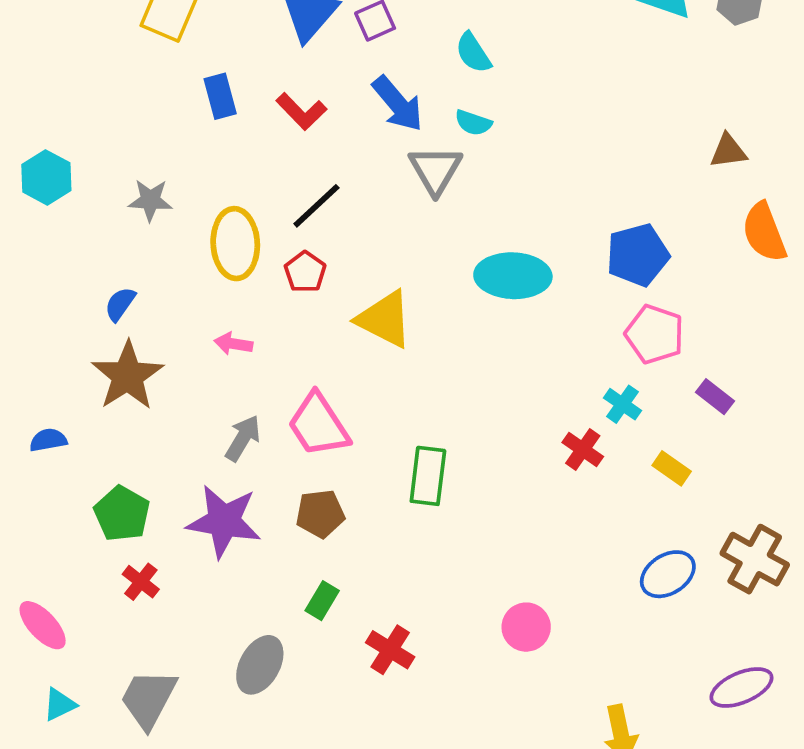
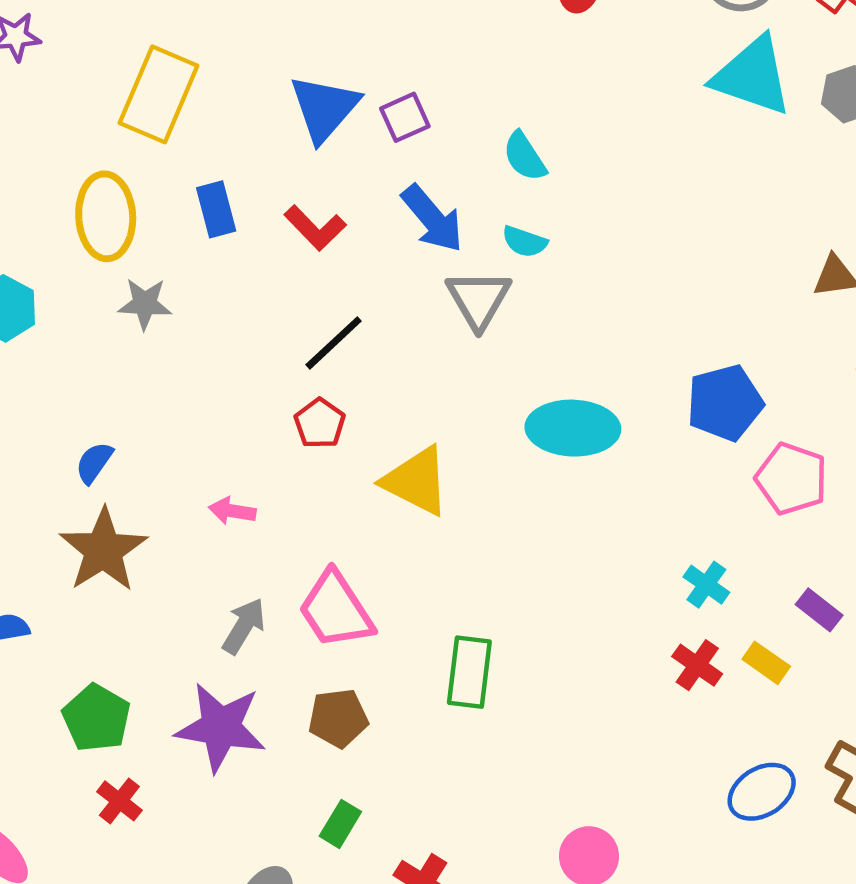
gray star: (150, 200) -> (145, 304), moved
yellow ellipse: (235, 244) -> (106, 216), moved
pink pentagon: (655, 334) -> (792, 479), moved
purple rectangle: (715, 397) -> (819, 610), moved
red cross: (583, 449) -> (697, 665), moved

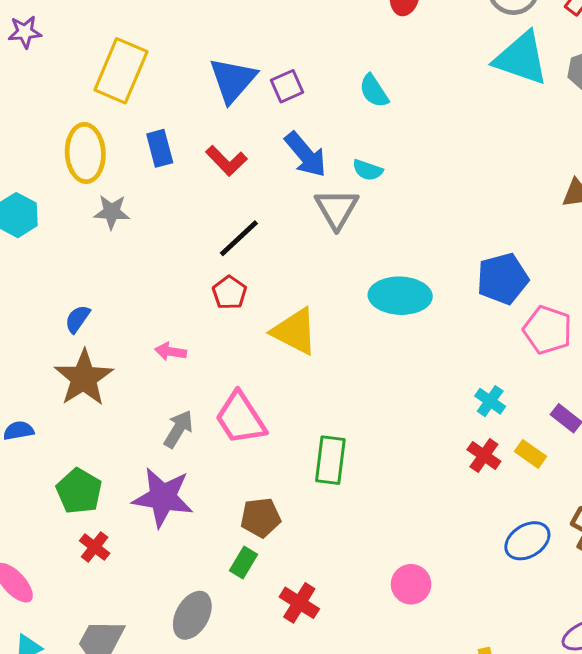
cyan semicircle: (525, 156) -> (374, 91), moved
brown pentagon: (338, 718) -> (261, 518), moved

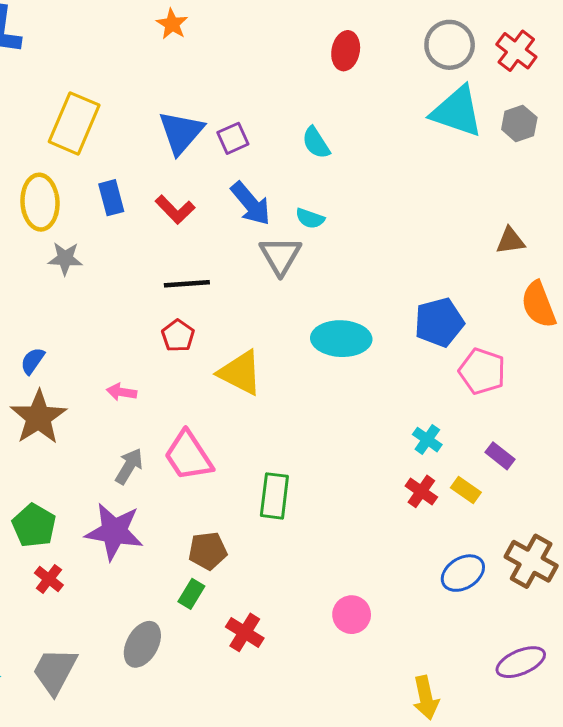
black line: (239, 238) -> (187, 284), turned 39

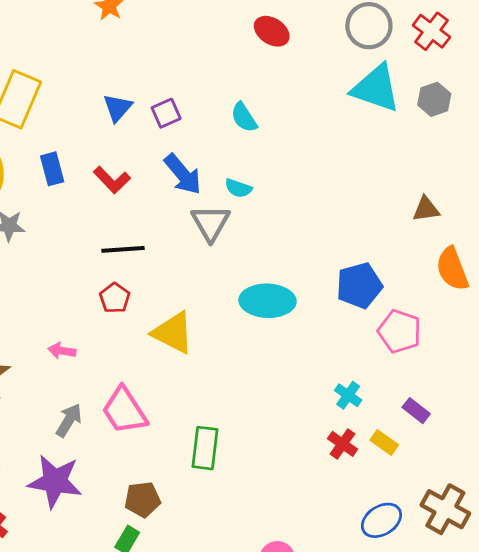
red ellipse: (346, 51) -> (272, 31), turned -68
blue triangle: (181, 132) -> (117, 108), size x0.7

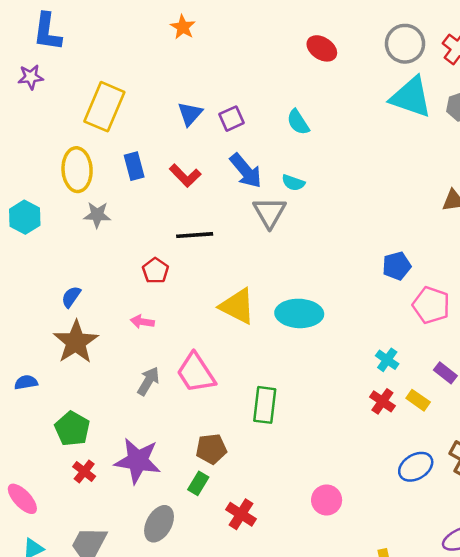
blue pentagon: (359, 285) -> (397, 266), size x0.7
red pentagon: (115, 298) -> (155, 271), moved
cyan ellipse: (268, 301) -> (299, 313), moved
purple star: (55, 481) -> (138, 461), moved

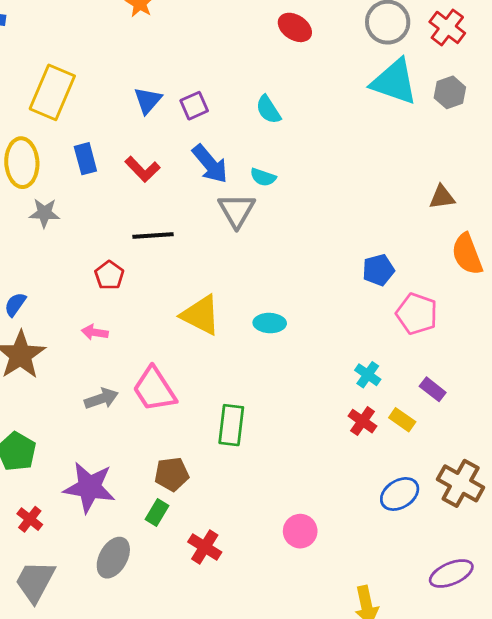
cyan ellipse: (299, 313) -> (270, 323), size x0.6
gray arrow: (148, 381) -> (101, 399), turned 40
red cross: (84, 471) -> (30, 519), moved

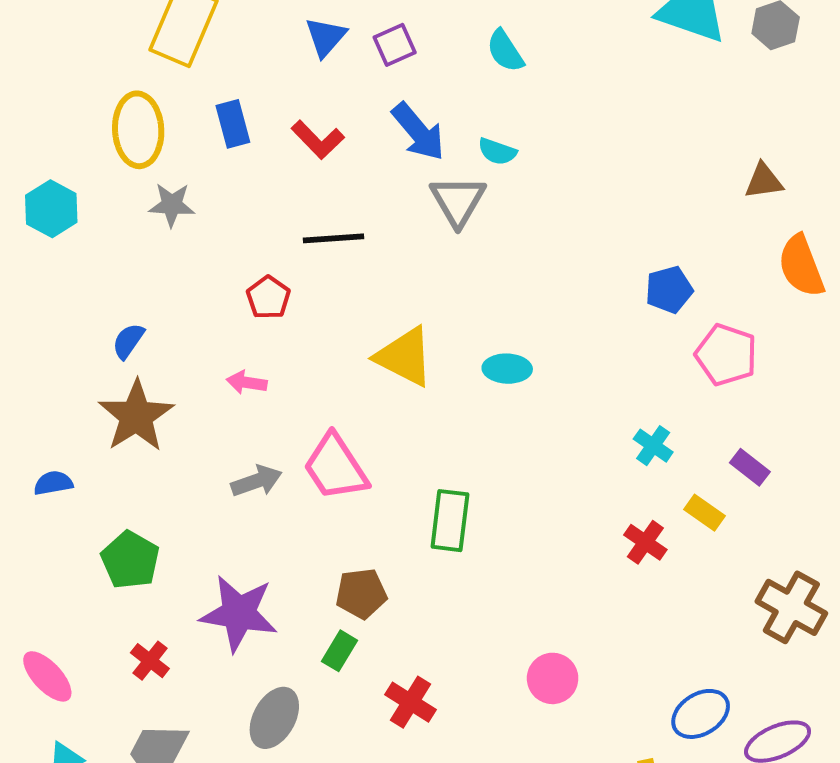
red cross: (362, 421) -> (645, 542), moved
blue ellipse: (400, 494) -> (701, 714), moved

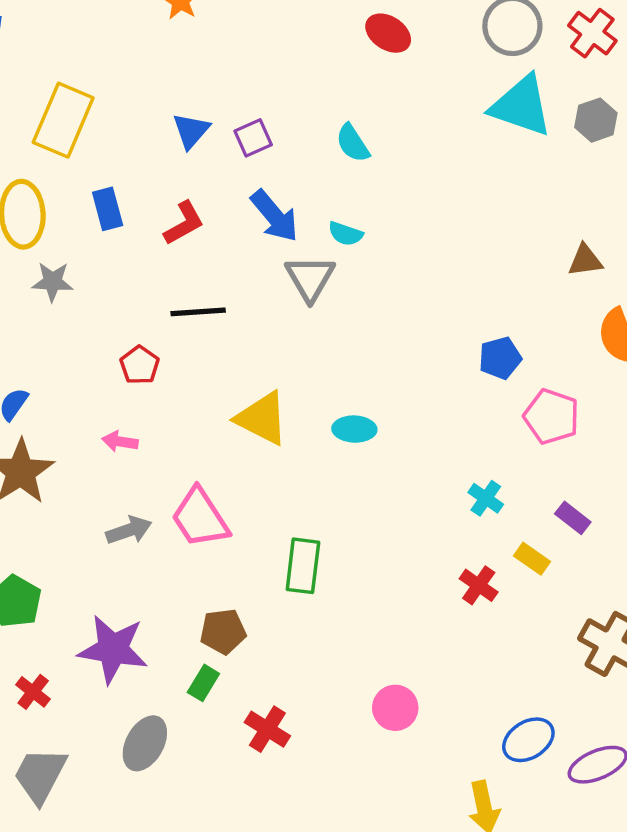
red L-shape: (318, 140) -> (184, 223), turned -75

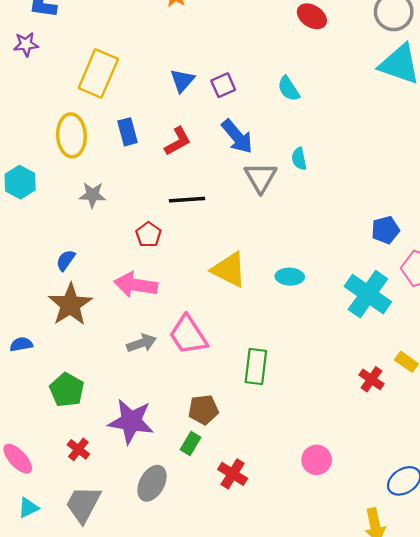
cyan semicircle: (346, 234) -> (299, 159), moved, turned 60
gray star: (53, 282) -> (92, 195), moved
pink arrow: (120, 441) -> (136, 285), size x1.8
cyan cross: (486, 498) -> (368, 294), moved, size x2.0

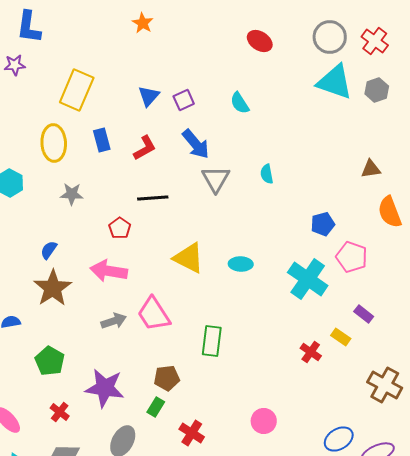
cyan semicircle: (299, 159) -> (267, 174), moved

